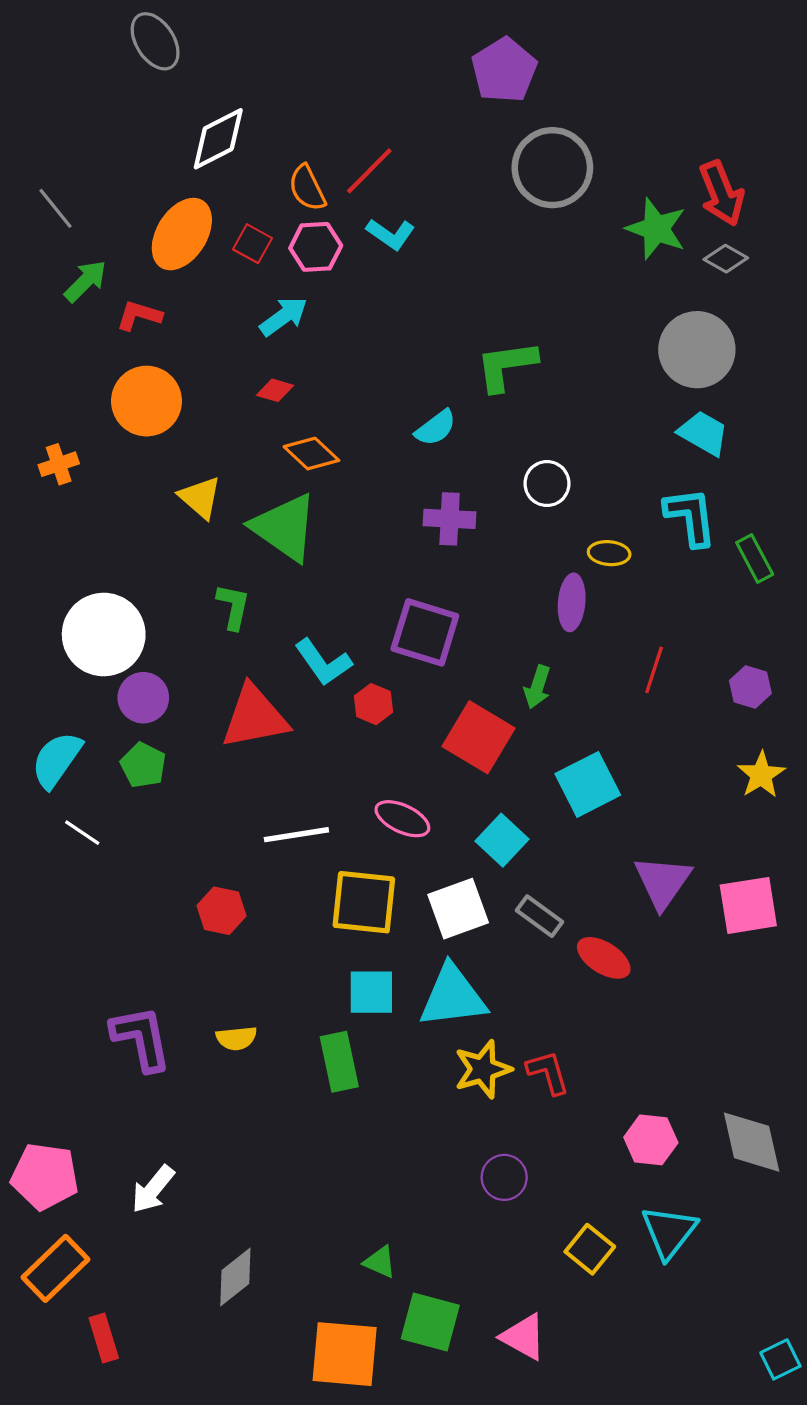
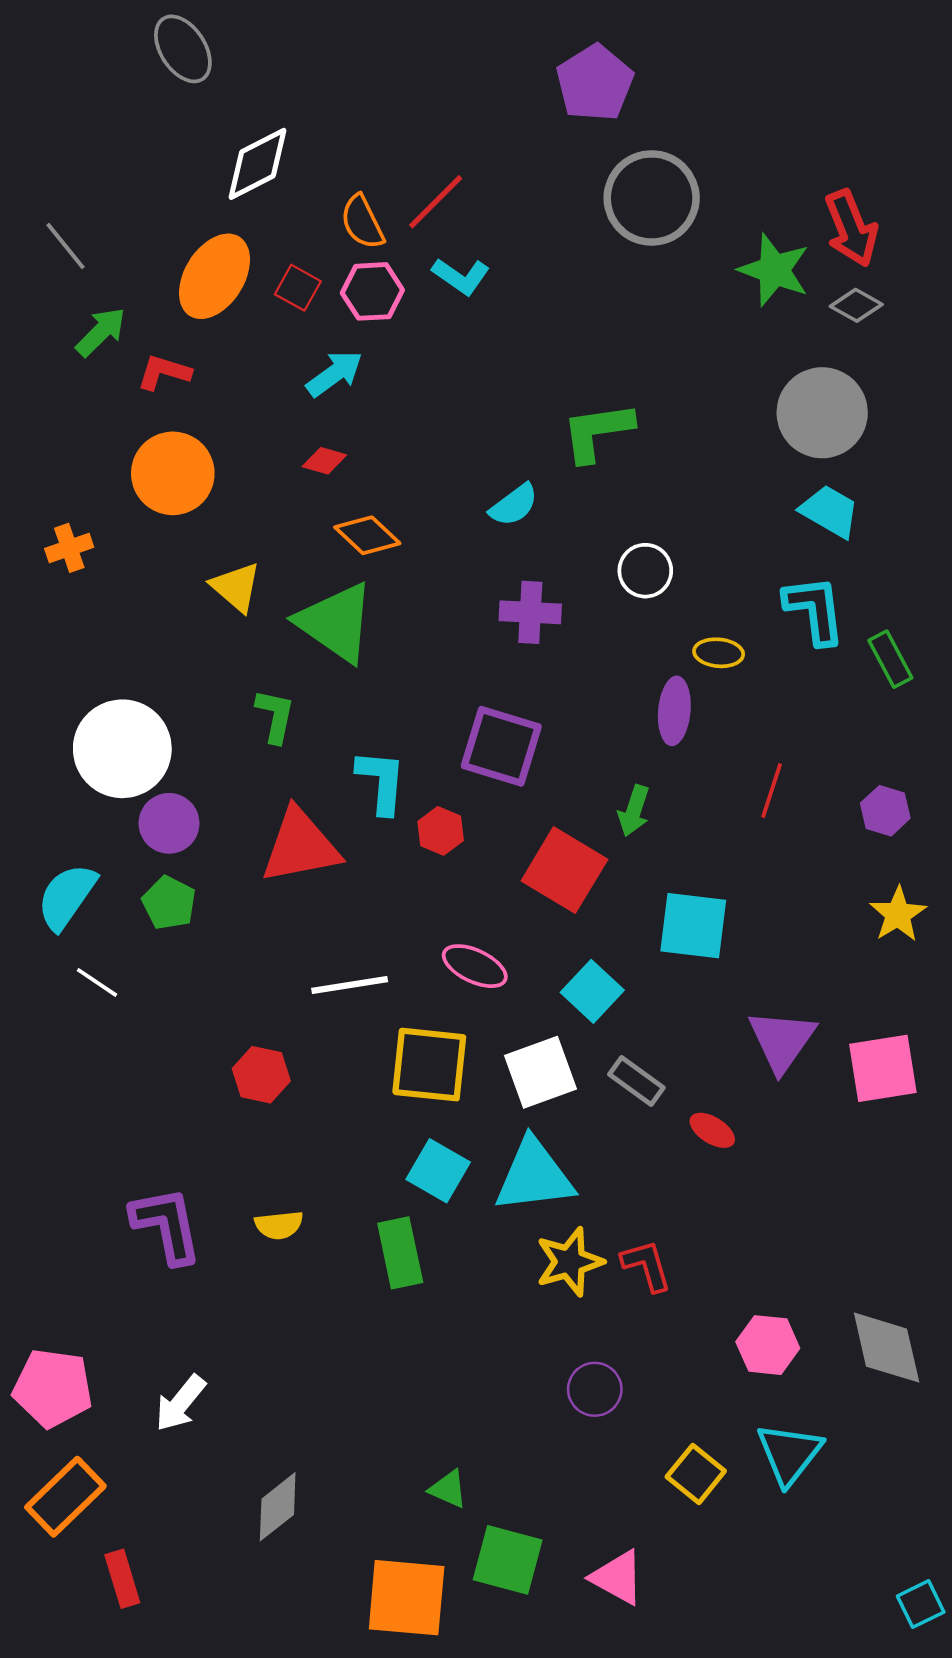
cyan L-shape: (323, 662) -> (381, 782), turned -140
cyan square: (588, 784) -> (693, 926), turned 34
red ellipse: (604, 958) -> (712, 1130), size x0.7
cyan square: (371, 992) -> (438, 1171), turned 30

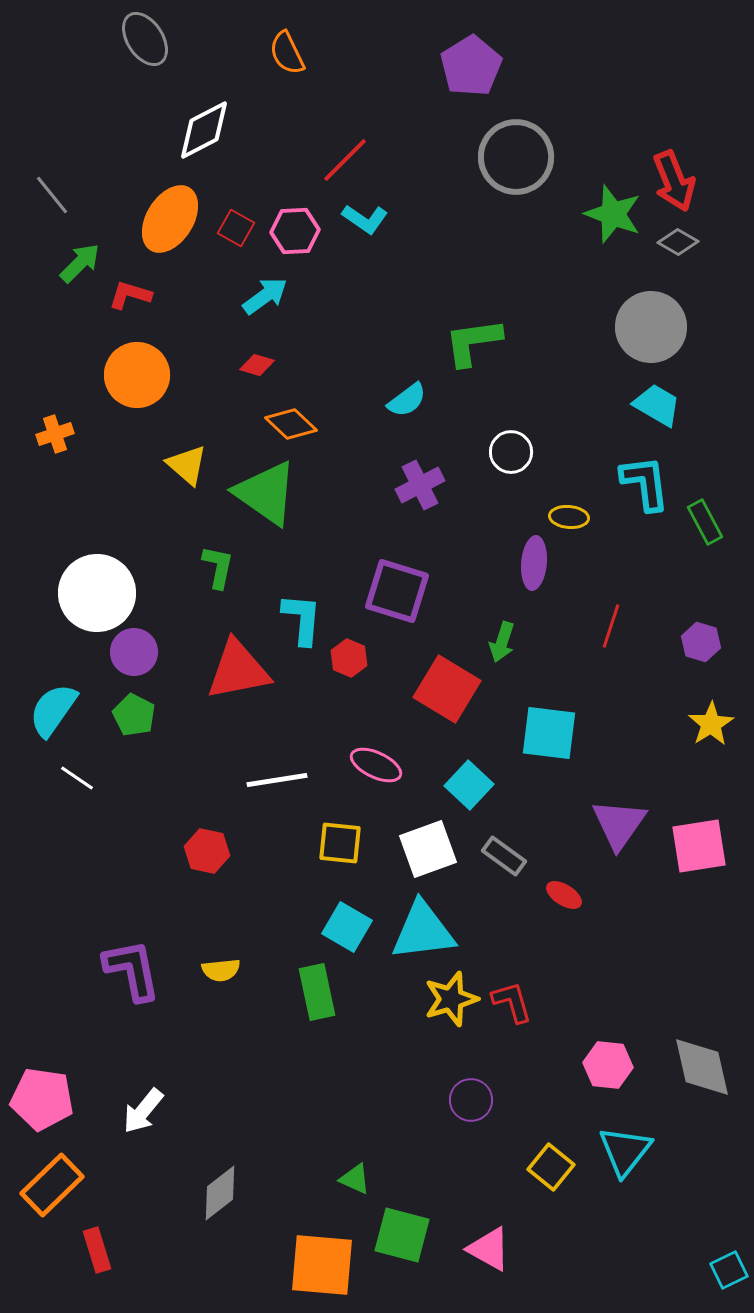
orange semicircle: (362, 222) -> (287, 53), moved
purple cross: (530, 612) -> (420, 485), turned -30
yellow square: (429, 1065) -> (340, 843), size x0.7

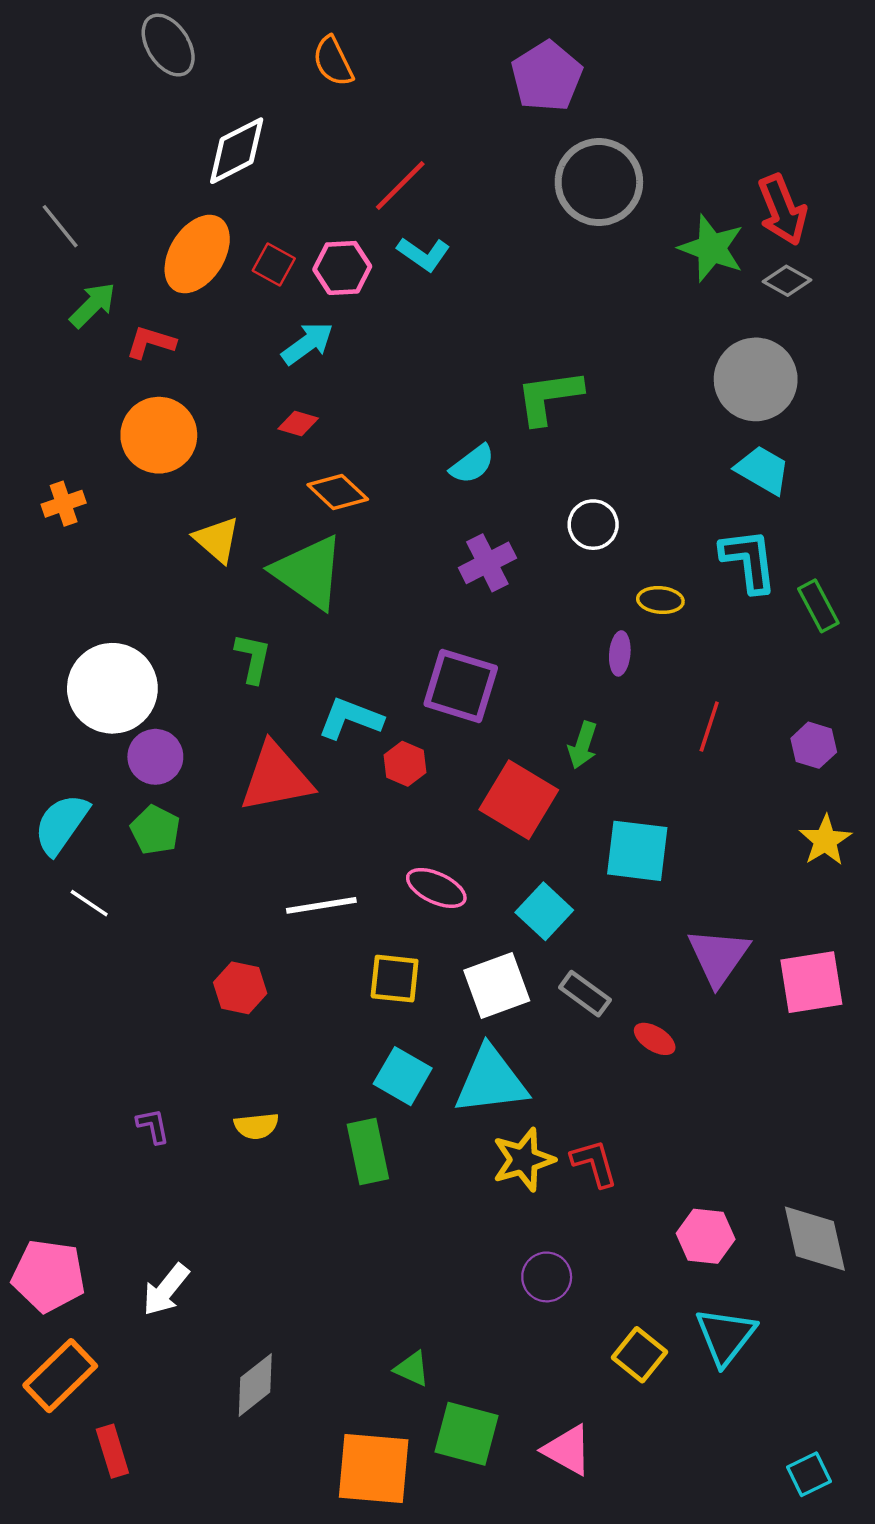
purple ellipse: (534, 563) -> (620, 653), size x0.7
cyan L-shape: (302, 619) -> (350, 718), turned -74
purple L-shape: (132, 970) -> (153, 1126), size x0.5
cyan square: (729, 1270) -> (809, 1474), moved

